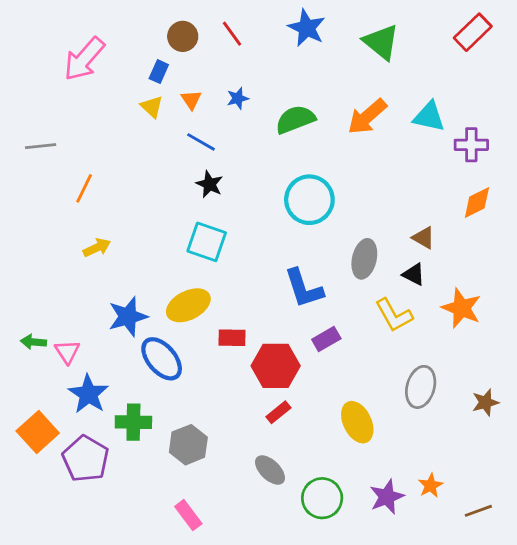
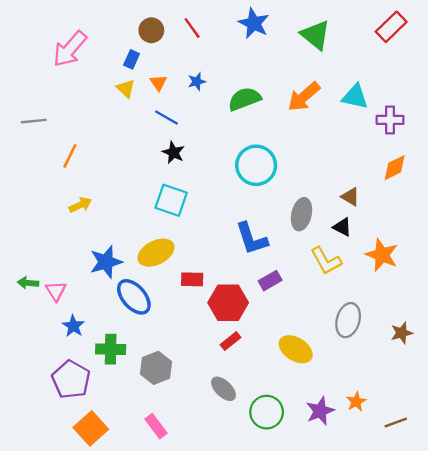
blue star: (88, 394) -> (73, 326), size x0.7
yellow ellipse: (357, 422) -> (296, 349), turned -32
orange square: (38, 432) -> (91, 428), moved

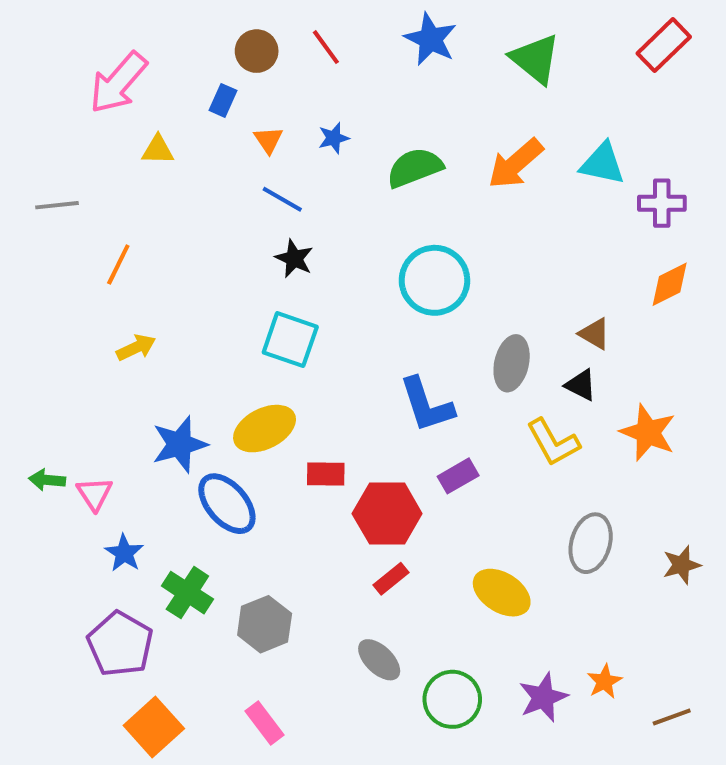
yellow triangle: (126, 88) -> (158, 150), moved, turned -42
green cross: (111, 349) -> (187, 593), turned 32

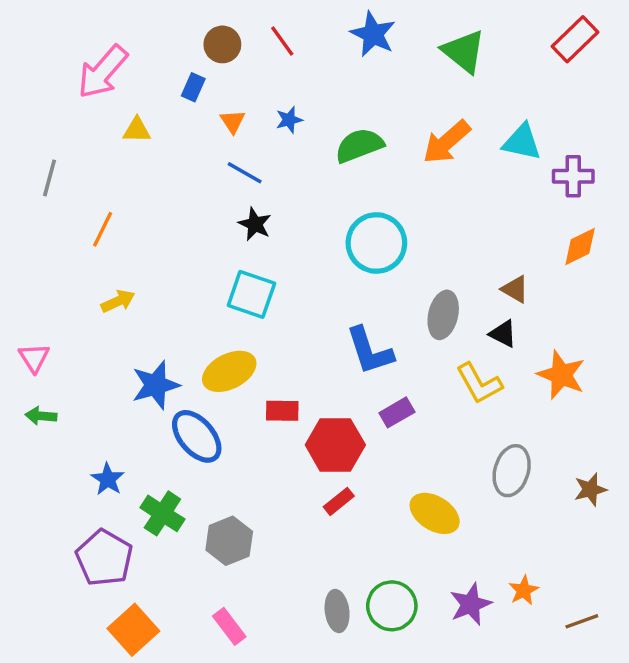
gray line: (57, 205) -> (49, 178), turned -69
pink triangle: (95, 494) -> (34, 358), moved
gray ellipse: (379, 660) -> (337, 611), moved, turned 39

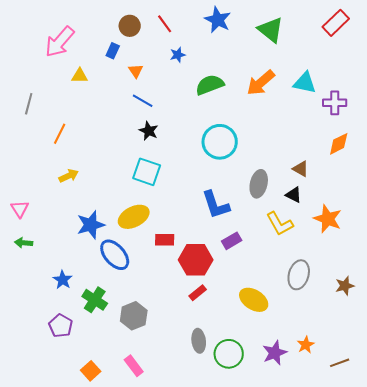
blue star: (289, 120) -> (178, 55), moved
purple pentagon: (104, 558) -> (61, 326), size x0.7
gray ellipse: (337, 611) -> (199, 341), moved
orange square: (133, 630) -> (91, 371), moved, size x0.7

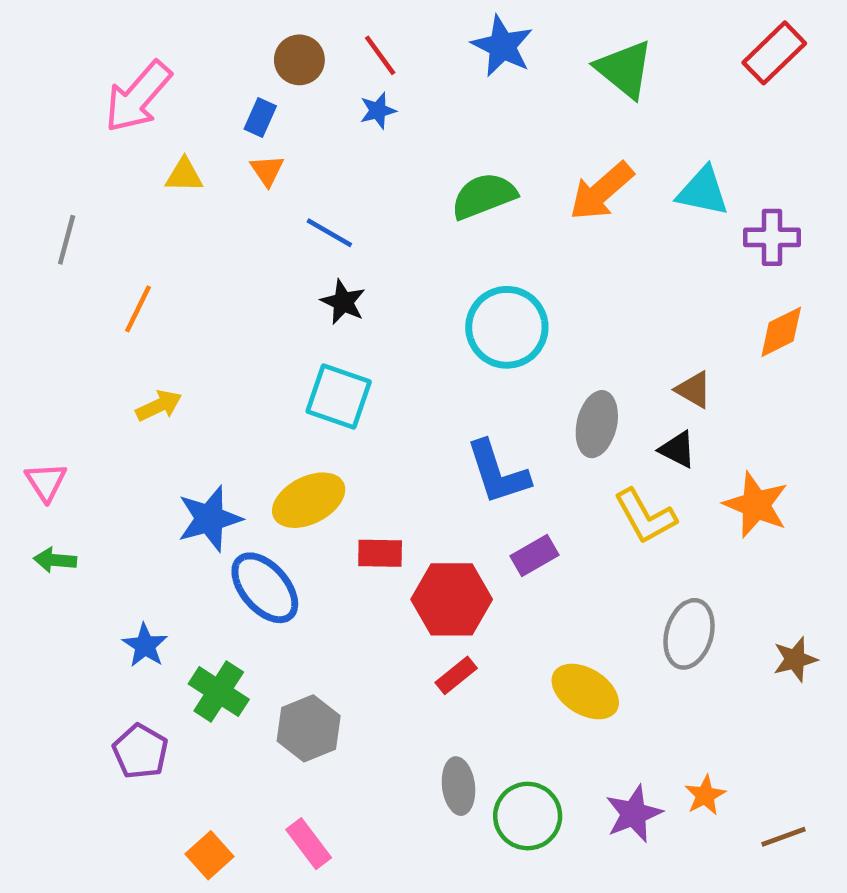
blue star: (178, 55) -> (378, 111), moved
orange triangle: (136, 71) -> (267, 171), moved

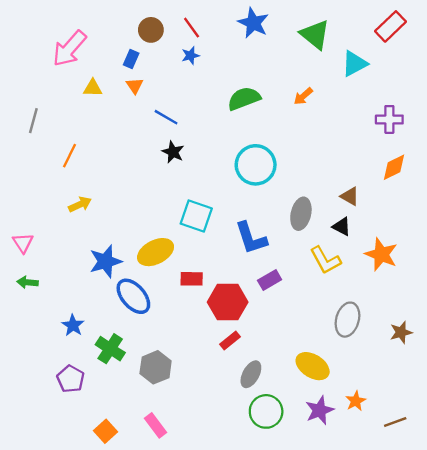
orange arrow: (601, 191) -> (303, 96), size x0.6
cyan triangle: (703, 191) -> (354, 64), moved, turned -40
cyan square: (339, 396) -> (196, 216), moved
yellow ellipse: (585, 692) -> (313, 366), moved
gray ellipse: (458, 786) -> (251, 374), moved, turned 36

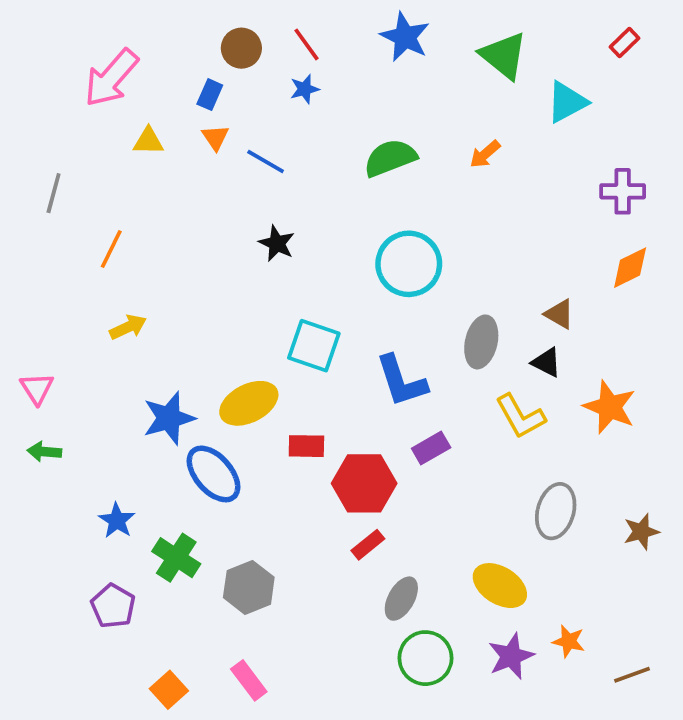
red rectangle: (391, 26) -> (624, 43), size x0.6
blue line: (166, 117) -> (266, 162), moved
orange star: (356, 401) -> (569, 641), turned -30

